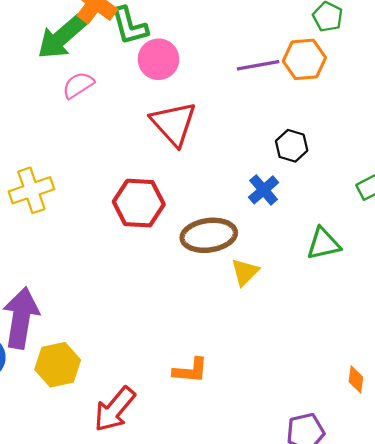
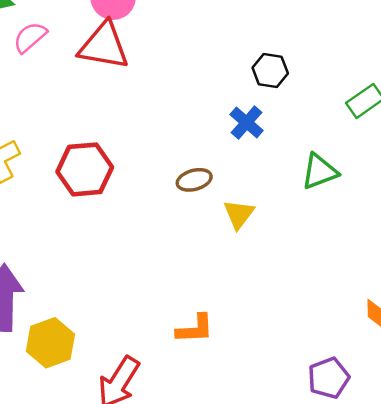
red triangle: (174, 124) -> (104, 46), moved, turned -30
red hexagon: (139, 203) -> (85, 169), moved
brown ellipse: (209, 235) -> (194, 180), size x0.6

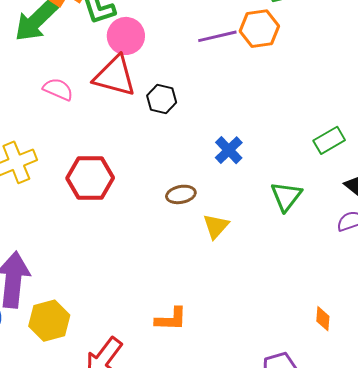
pink semicircle: (30, 37) -> (58, 89), moved, turned 60
black hexagon: (270, 71) -> (162, 99), moved
green triangle: (319, 172) -> (286, 196), turned -36

